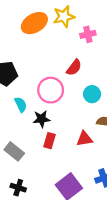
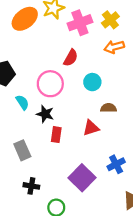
pink cross: (88, 34) -> (80, 23), size x1.5
black star: (41, 119) -> (45, 114), turned 30
gray rectangle: (14, 151) -> (22, 150), turned 36

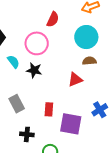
cyan circle: (92, 82) -> (86, 37), moved, size x1.5
red rectangle: (56, 135) -> (49, 109), moved
purple square: (82, 178) -> (71, 124), turned -30

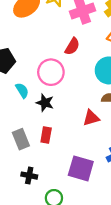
red rectangle: (49, 109) -> (46, 135), moved

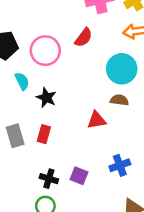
pink circle: (51, 72) -> (45, 51), moved
purple square: (81, 168) -> (79, 176), size x0.6
black cross: (29, 176) -> (49, 179), moved

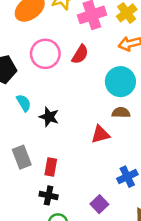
pink circle: (45, 51) -> (45, 54), moved
red rectangle: (44, 134) -> (51, 167), moved
purple square: (79, 176) -> (99, 204), moved, turned 30
black cross: (49, 179) -> (49, 195), moved

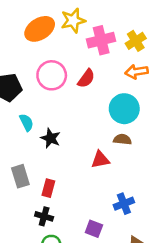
purple square: (99, 204) -> (94, 229), turned -30

